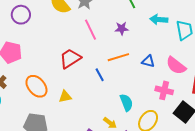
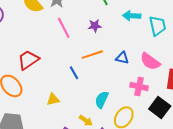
red trapezoid: (70, 59) -> (28, 60), moved
yellow triangle: (65, 97) -> (53, 99), moved
cyan semicircle: (126, 102) -> (102, 100), turned -132

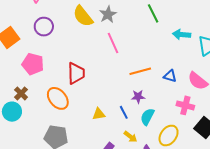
purple star: (95, 26) -> (138, 97), moved
red trapezoid: (28, 60) -> (76, 73), turned 120
blue line: (74, 73) -> (124, 112), moved

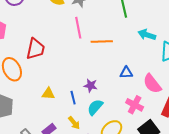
orange line: (140, 71) -> (102, 42), moved
blue triangle: (170, 76) -> (126, 73), turned -32

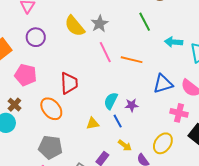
orange line: (102, 42) -> (132, 60), turned 30
blue triangle: (126, 73) -> (163, 84), size x1.5
cyan semicircle: (95, 107) -> (111, 101), moved

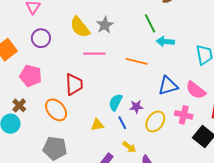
cyan arrow: (174, 42) -> (165, 42), moved
pink line: (105, 52) -> (94, 54), moved, turned -65
yellow ellipse: (163, 143) -> (155, 121), moved

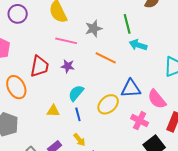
gray star: (105, 25) -> (94, 29), moved
purple star: (136, 107) -> (68, 66), moved
yellow ellipse: (155, 121) -> (108, 104), moved

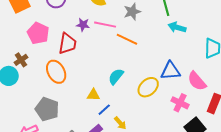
orange line: (106, 58) -> (127, 39), moved
red trapezoid: (40, 66) -> (67, 44), moved
purple star: (68, 66) -> (83, 25), moved
blue line: (78, 114) -> (104, 110), moved, turned 64

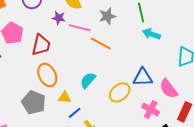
purple star: (83, 25) -> (59, 18), moved
orange ellipse: (56, 72) -> (47, 75), moved
gray pentagon: (47, 109) -> (34, 102), moved

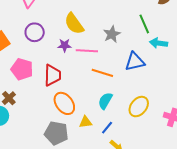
orange line: (101, 44) -> (102, 73), moved
blue triangle: (143, 77) -> (135, 62), moved
blue line: (75, 113) -> (107, 128), moved

